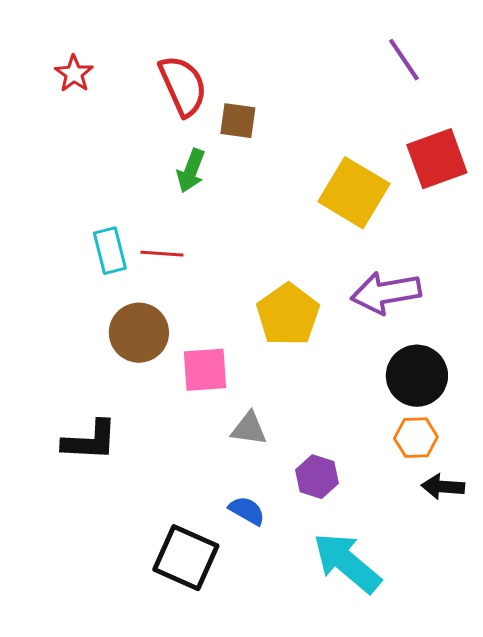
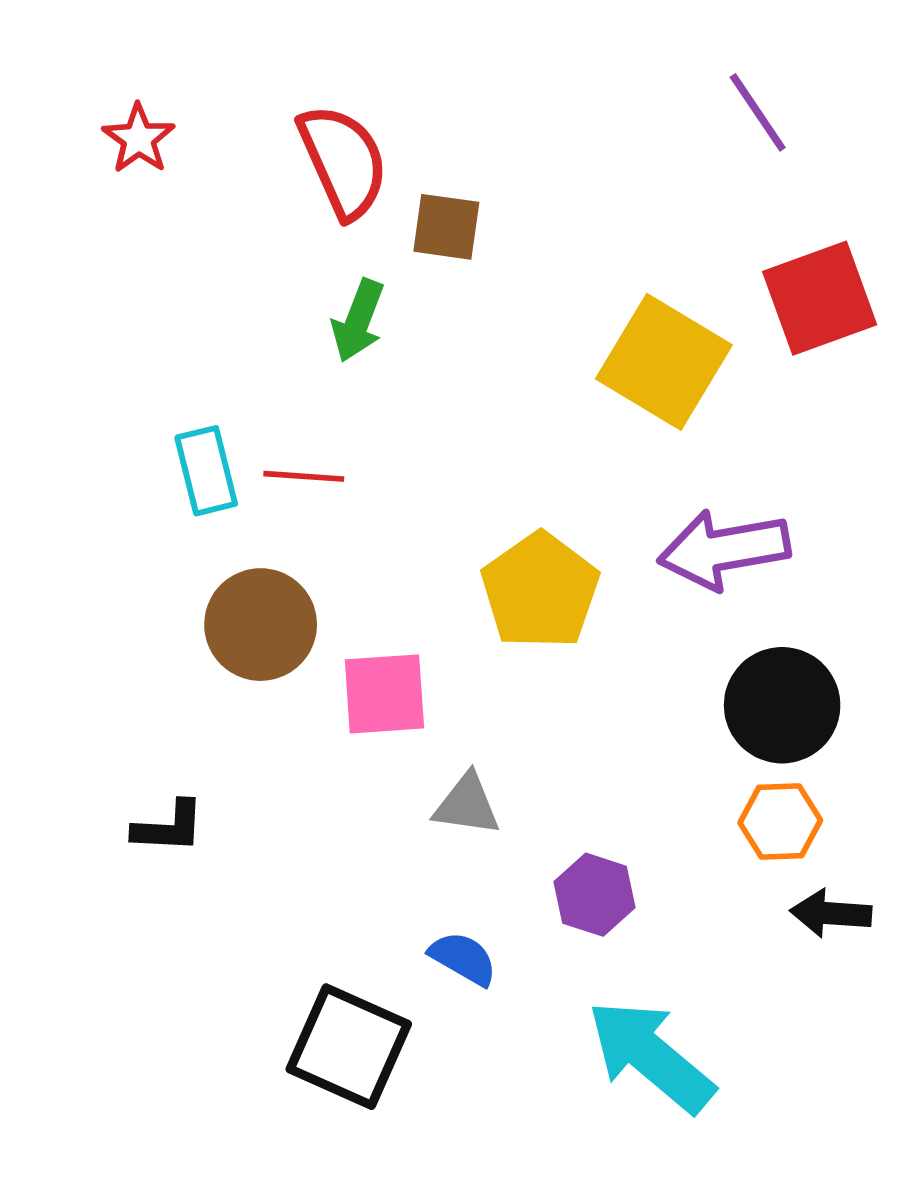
black L-shape: (90, 441) -> (169, 827), size x0.7

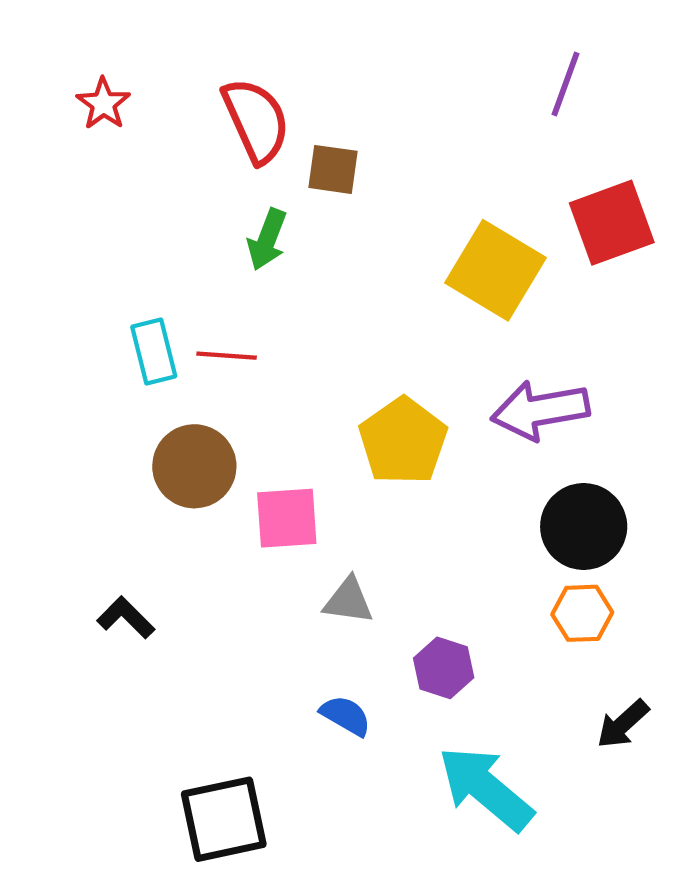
purple line: (758, 112) -> (565, 84), turned 54
black L-shape: (169, 827) -> (126, 618), turned -138
black arrow: (831, 913) -> (623, 724), moved, turned -46
black square: (349, 1047) -> (224, 819), moved, turned -36

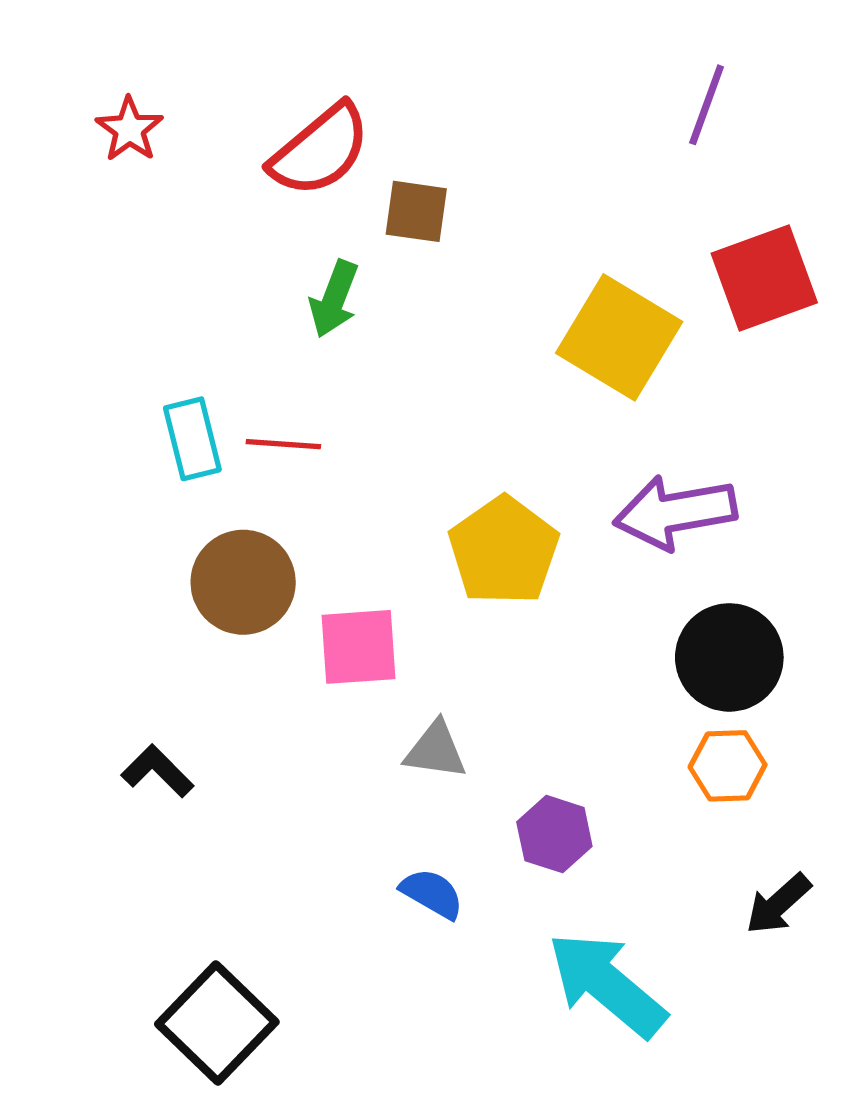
red semicircle: (256, 120) -> (320, 150), turned 74
black square: (224, 819) -> (217, 1023), moved, turned -34

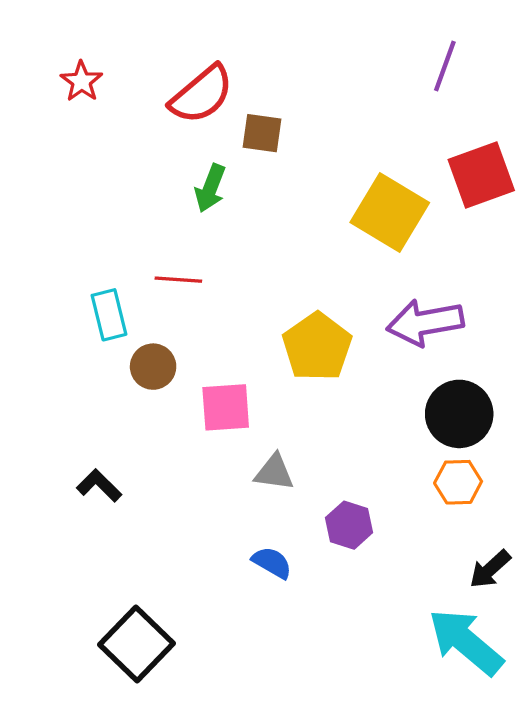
cyan rectangle: (192, 439) -> (109, 315), moved
brown circle: (243, 582) -> (153, 367), size x0.7
cyan arrow: (607, 985) -> (466, 642), moved

